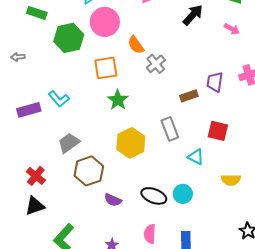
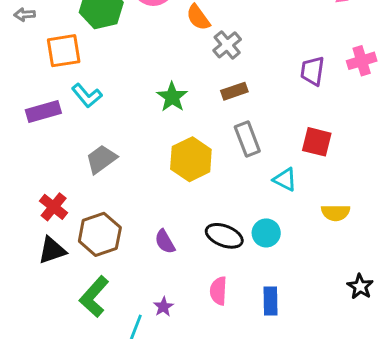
gray arrow: (18, 57) -> (25, 15), moved
orange square: (106, 68) -> (64, 51), moved
brown rectangle: (189, 96) -> (234, 91), moved
brown hexagon: (89, 171) -> (100, 234), moved
purple semicircle: (113, 200) -> (165, 242), turned 36

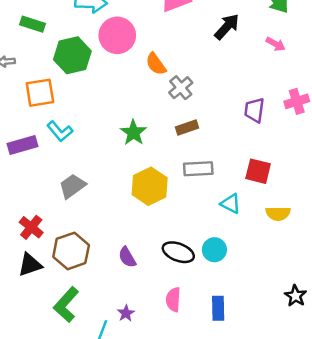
gray rectangle: (247, 139) -> (198, 169), turned -72
yellow semicircle: (336, 213) -> (278, 214), moved

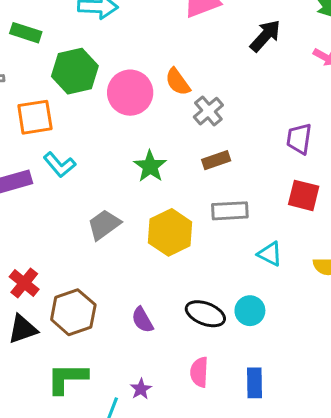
pink circle: (117, 35) -> (130, 93), moved
red square: (258, 171) -> (304, 195), moved
gray trapezoid: (72, 186) -> (104, 225), moved
green L-shape: (66, 305) -> (67, 378), turned 48

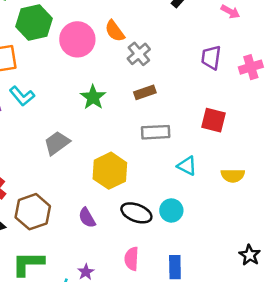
purple trapezoid: (299, 139) -> (211, 57), moved
yellow hexagon: (170, 232) -> (110, 171), moved

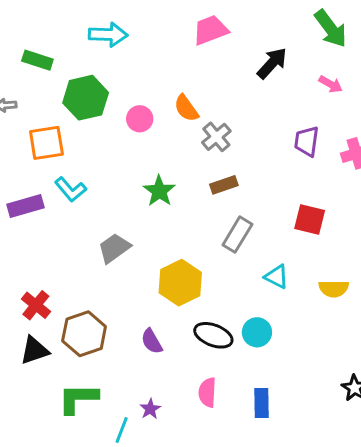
pink circle: (77, 39) -> (140, 119), size x0.6
gray rectangle: (156, 132) -> (237, 235), turned -56

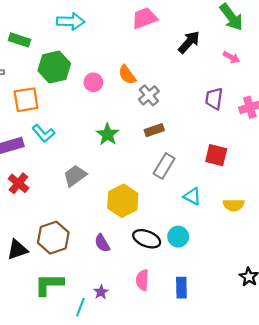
red cross: (36, 305) -> (18, 183), moved

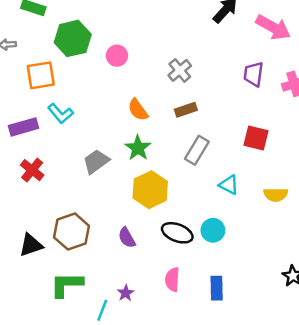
pink arrow: (231, 57) -> (273, 27), size x1.8
orange semicircle: (127, 75) -> (138, 110), moved
green star: (108, 134) -> (138, 148), moved

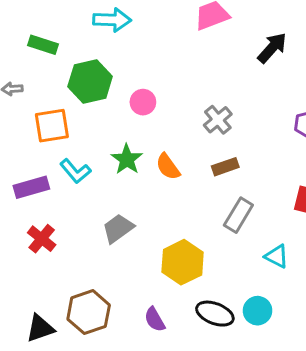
green star: (138, 148) -> (127, 159), moved

